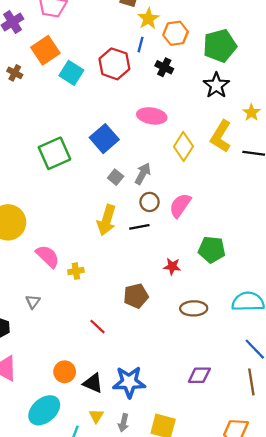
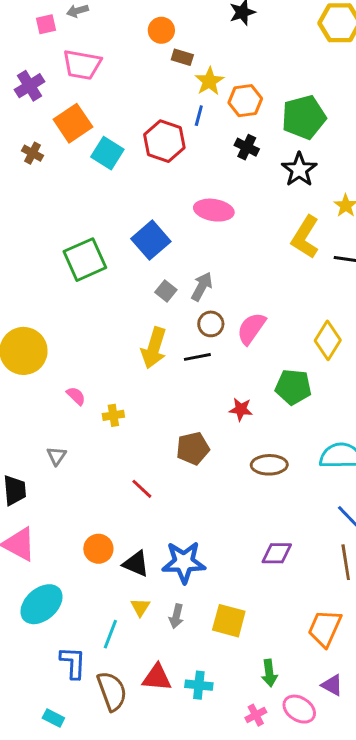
black cross: (164, 67) -> (247, 147), moved
yellow diamond: (183, 146) -> (328, 340), moved
pink semicircle: (48, 256) -> (76, 396), size x0.6
cyan ellipse: (44, 410) -> (41, 604), moved

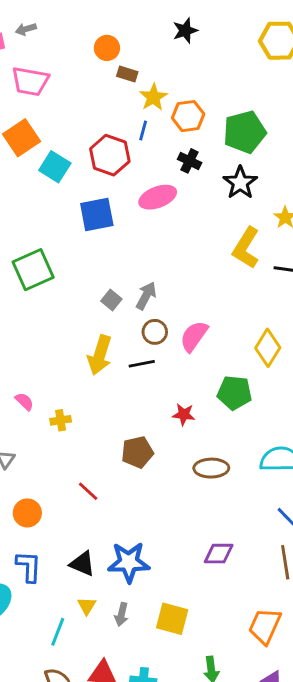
pink ellipse: (214, 210) -> (158, 197), moved, turned -30
blue square: (151, 240) -> (97, 215), moved, turned 30
orange circle: (98, 549) -> (27, 513), moved
blue L-shape: (73, 663) -> (29, 567), moved

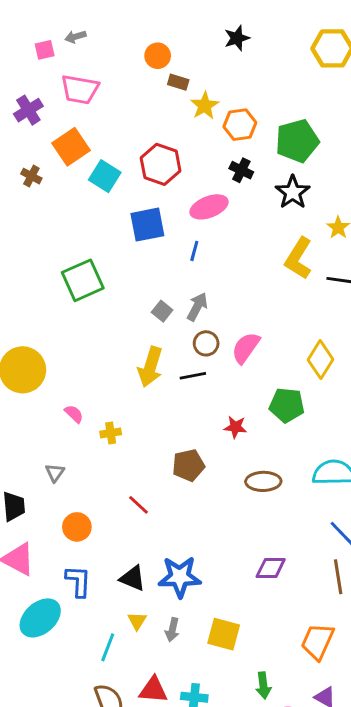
blue line: (143, 131) -> (194, 251), moved

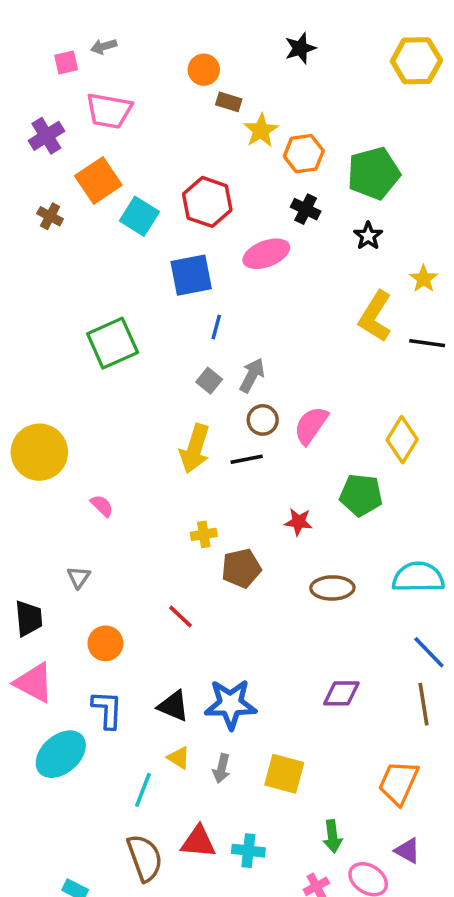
black star: (293, 192) -> (368, 236), size x0.7
blue line: (194, 251) -> (216, 327), moved
yellow cross: (111, 433) -> (204, 534), moved
yellow triangle: (137, 621) -> (179, 758), turned -30

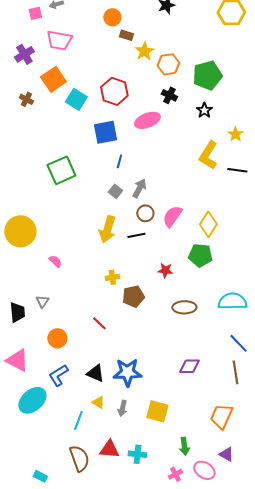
yellow diamond: (402, 440) -> (208, 224), moved
black trapezoid: (29, 618) -> (17, 312), moved
blue L-shape: (107, 709) -> (58, 375), turned -125

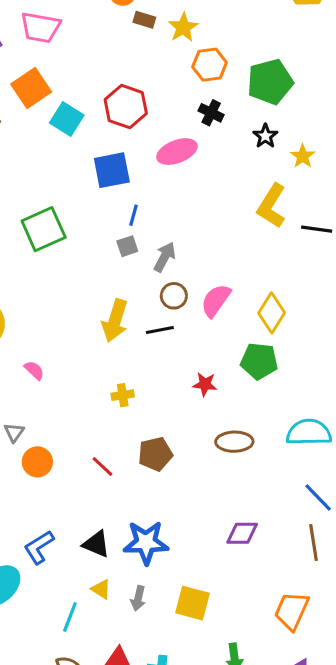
yellow star: (144, 51) -> (183, 27), moved
yellow star: (235, 134) -> (303, 156), moved
gray square: (115, 191) -> (127, 246), moved, turned 32
brown pentagon: (133, 296) -> (155, 454), moved
orange circle: (57, 338) -> (37, 462), moved

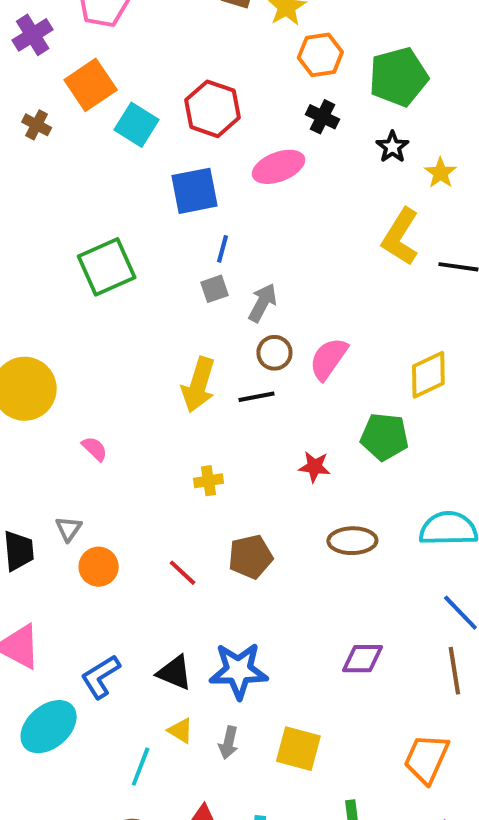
yellow diamond: (272, 313) -> (428, 375), moved, turned 33

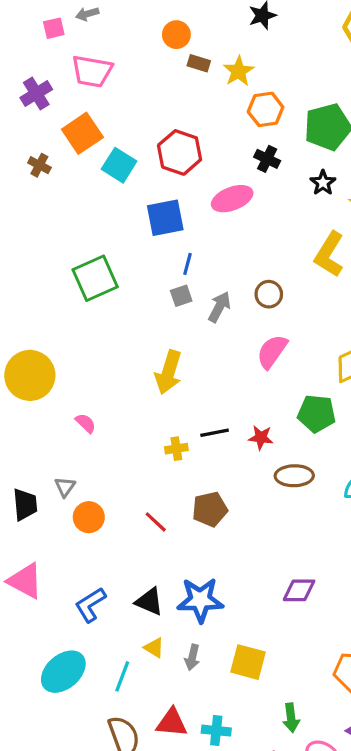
brown circle: (274, 353) -> (269, 294), moved
black line: (256, 397) -> (215, 433), moved
brown ellipse: (352, 541) -> (294, 476), moved
cyan ellipse: (49, 727) -> (63, 672), moved

